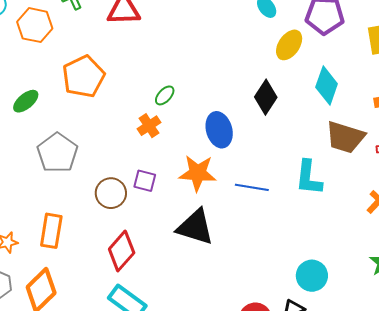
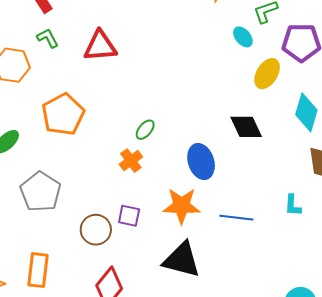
black diamond: (266, 97) -> (246, 127), turned -56
cyan L-shape: (309, 178) -> (293, 205), size x0.6

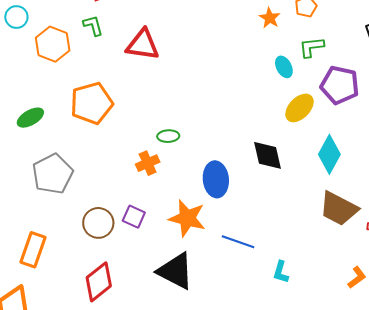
green ellipse: (145, 130) -> (168, 136), turned 35
cyan L-shape: (293, 205) -> (281, 272), moved

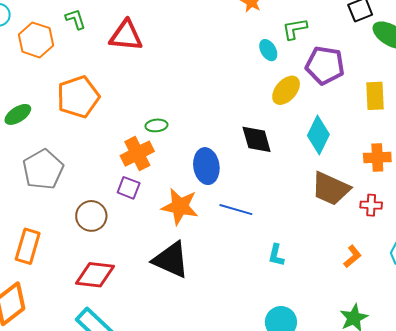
orange cross: (148, 163) -> (137, 154), size x1.4
purple square: (134, 217) -> (129, 188), moved
blue line: (238, 242) -> (236, 210), moved
red diamond: (99, 282) -> (95, 275), turned 48

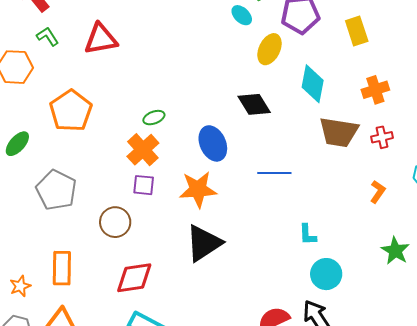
blue line: (236, 210) -> (274, 173), moved
cyan L-shape: (276, 255) -> (308, 234), moved
black triangle: (171, 260) -> (204, 243), turned -42

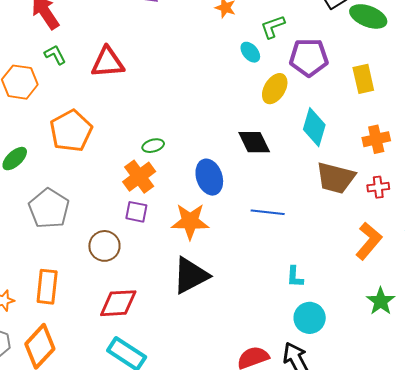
orange L-shape: (378, 192) -> (369, 241), size x1.6

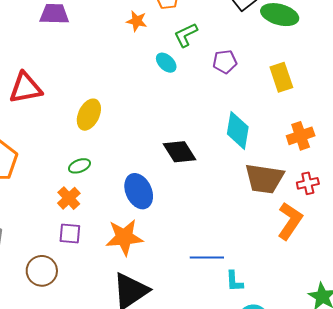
purple pentagon: (309, 57) -> (225, 62), size x0.6
yellow ellipse: (275, 89) -> (89, 115), moved
orange cross: (139, 177) -> (69, 198), size x0.7
blue line: (268, 212) -> (207, 258), moved
orange L-shape: (369, 241) -> (290, 221), moved

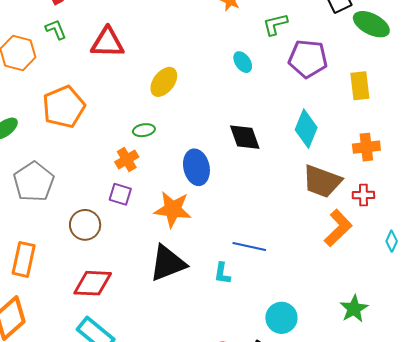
purple pentagon: (225, 62) -> (308, 59), size x1.6
cyan ellipse: (166, 63) -> (243, 62), moved
cyan L-shape: (234, 281) -> (222, 273), moved

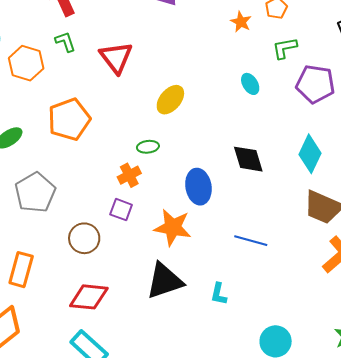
red triangle: (107, 43) -> (116, 57), turned 48
blue line: (249, 246) -> (251, 241), moved

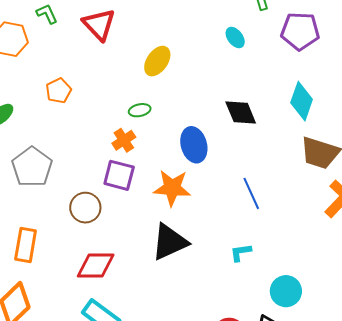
orange pentagon: (69, 119) -> (59, 91), size x0.6
purple square: (121, 210) -> (119, 175), size x1.4
blue line: (251, 241) -> (251, 193), turned 56
cyan L-shape: (219, 294) -> (241, 252), moved, turned 75

